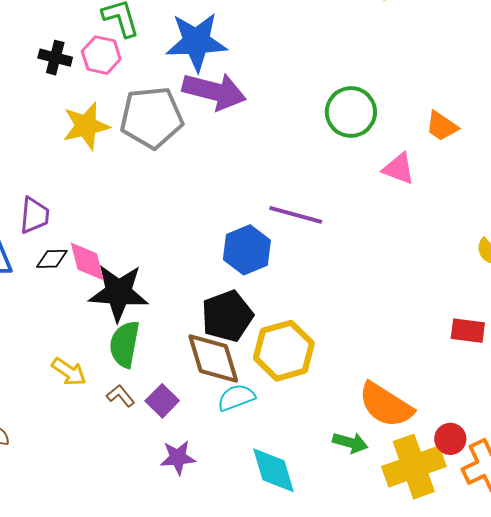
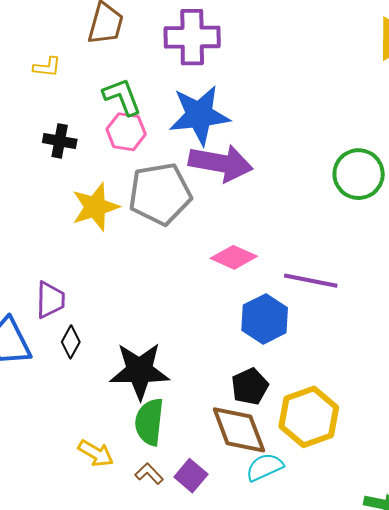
pink hexagon: (101, 55) -> (126, 132), moved
black diamond: (52, 259) -> (71, 342), turned -56
pink diamond: (87, 261) -> (234, 257), moved, turned -48
black pentagon: (227, 316) -> (250, 386), size x0.7

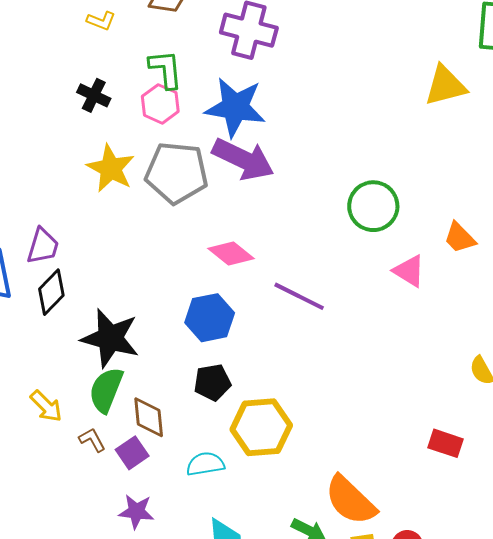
yellow star: (95, 207) -> (111, 168), turned 30
blue hexagon: (265, 319) -> (210, 318), moved
black diamond: (71, 342) -> (51, 292), size x1.4
brown diamond: (239, 430) -> (149, 417), moved, size x0.7

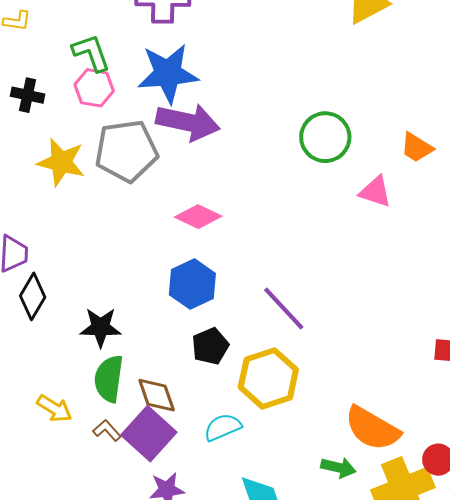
purple line: (299, 296) -> (284, 309), moved, turned 34
black star: (110, 338) -> (101, 327), size x0.7
purple square: (132, 453) -> (149, 434), size x1.6

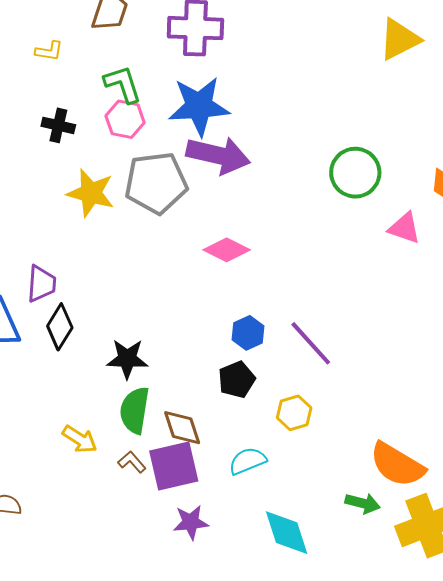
blue hexagon: (192, 284) -> (248, 333), moved, size x0.7
yellow hexagon: (268, 378) -> (294, 413), size x0.6
purple square: (149, 434) -> (174, 466), turned 34

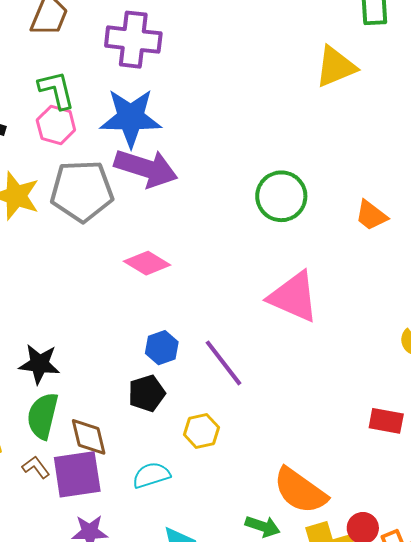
pink triangle: (404, 228) -> (294, 297), moved, size x1.6

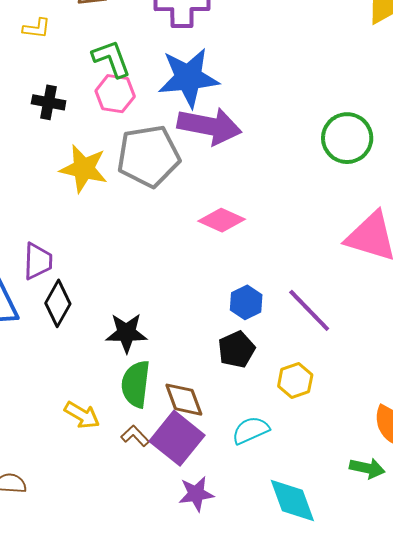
purple square: (77, 474) -> (177, 438), turned -36

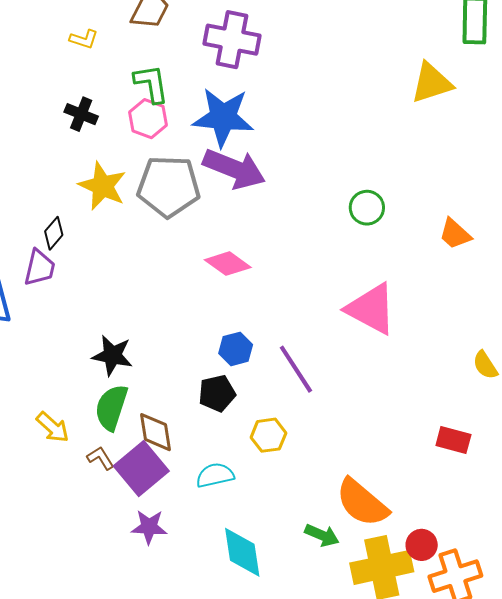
green circle: (347, 138) -> (367, 208), size x0.7
black diamond: (58, 303) -> (54, 233), moved, size x0.7

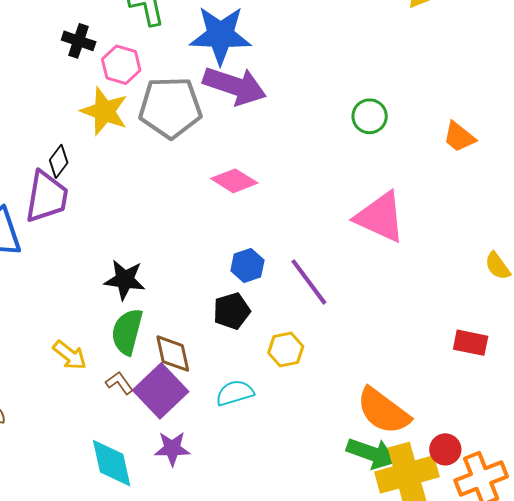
pink hexagon: (148, 119) -> (121, 65), moved
purple trapezoid: (39, 268) -> (47, 197), size x1.4
green arrow: (322, 535) -> (371, 453), moved, size x1.4
cyan diamond: (242, 552) -> (112, 463), moved

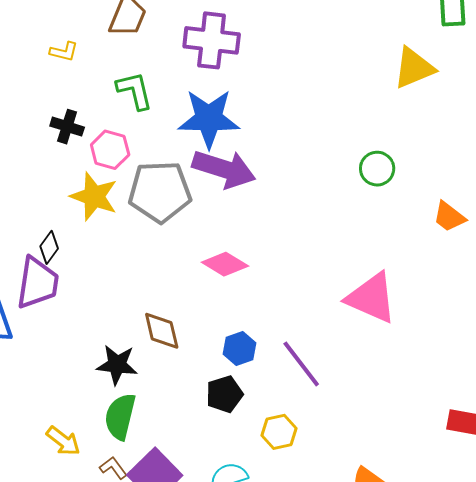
green circle: (370, 116) -> (377, 169), moved
brown diamond: (173, 354) -> (162, 331), moved

